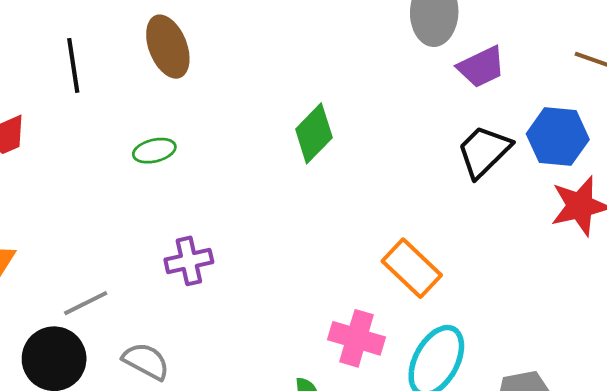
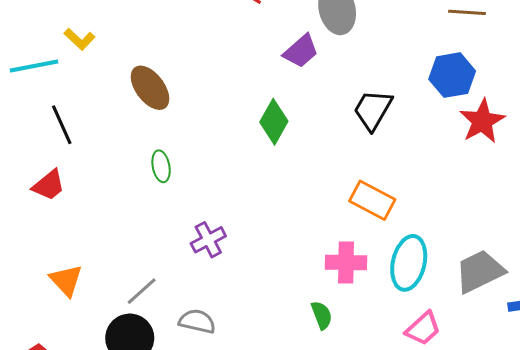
black line: (73, 65) -> (62, 125), moved
purple trapezoid: (481, 67) -> (301, 51), moved
green ellipse: (154, 151) -> (161, 166), turned -72
black trapezoid: (484, 151) -> (373, 110), moved

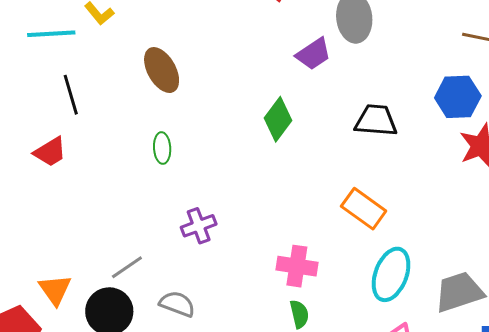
black trapezoid: (373, 110) -> (376, 121), turned 57
pink cross: (346, 262) -> (297, 266), moved
orange triangle: (66, 280) -> (55, 290), moved

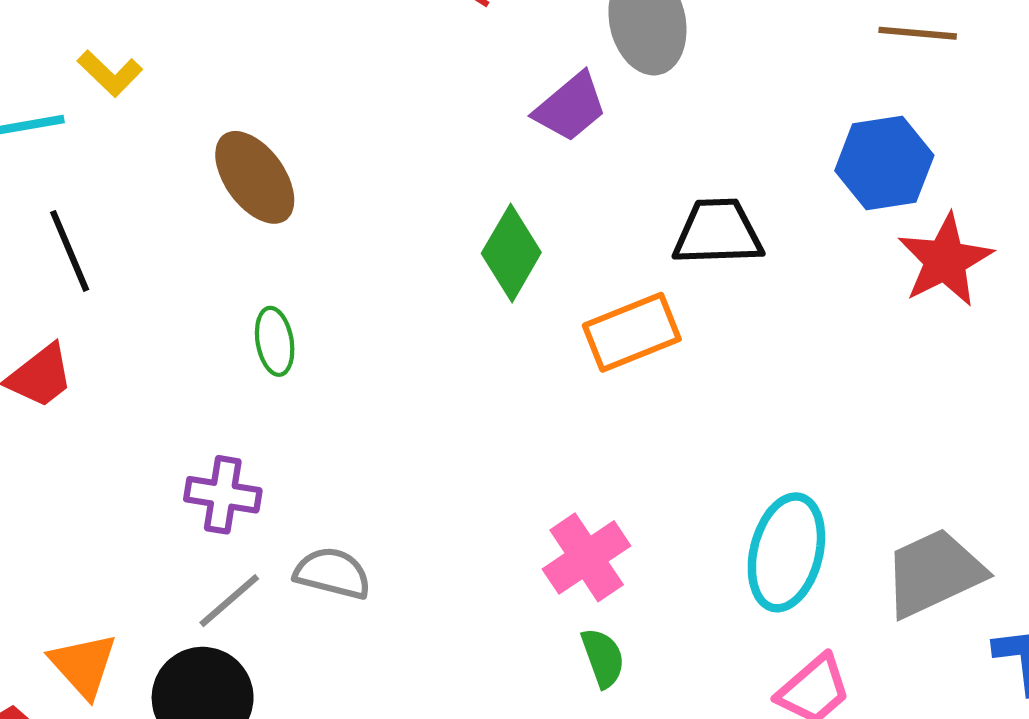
orange rectangle: (364, 209) -> (632, 332), moved, turned -51
purple cross: (199, 226) -> (223, 495), moved, turned 36
pink cross: (297, 266) -> (587, 557), turned -36
gray semicircle: (177, 304) -> (333, 573), moved

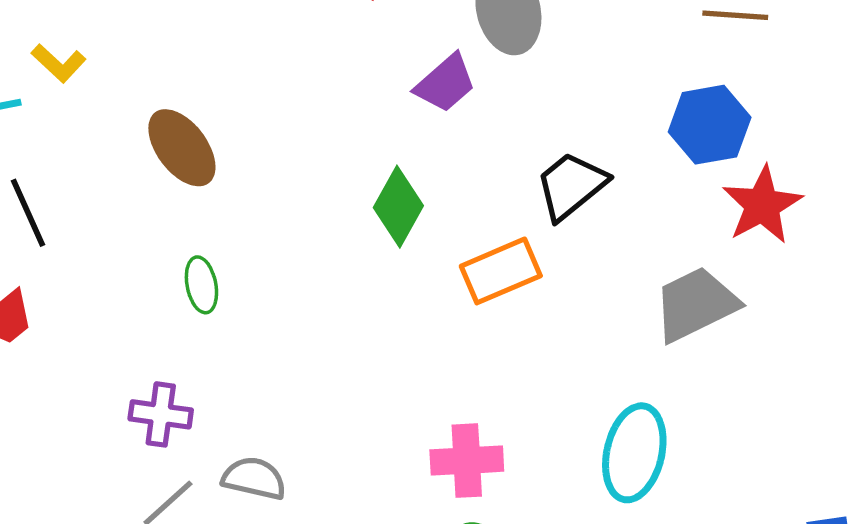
black trapezoid: (718, 232) -> (571, 186), turned -36
pink cross: (587, 557) -> (467, 461), turned 32
gray trapezoid: (934, 573) -> (696, 304), moved

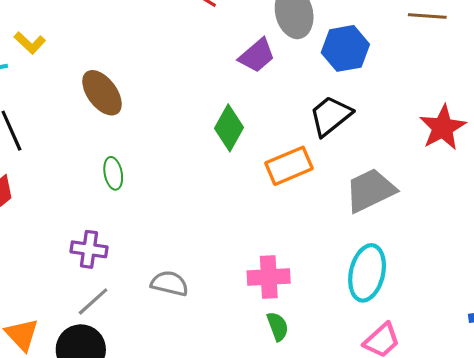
blue hexagon: (710, 125) -> (345, 48), moved
gray trapezoid: (696, 304) -> (370, 190), moved
gray semicircle: (254, 478) -> (170, 283), moved

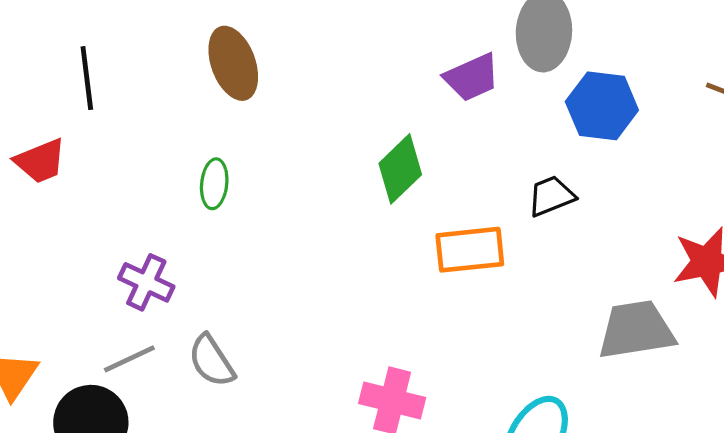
black trapezoid: (331, 116) -> (551, 196), size x0.7
gray trapezoid: (370, 190) -> (636, 330), moved
gray semicircle: (170, 283) -> (211, 361), moved, turned -153

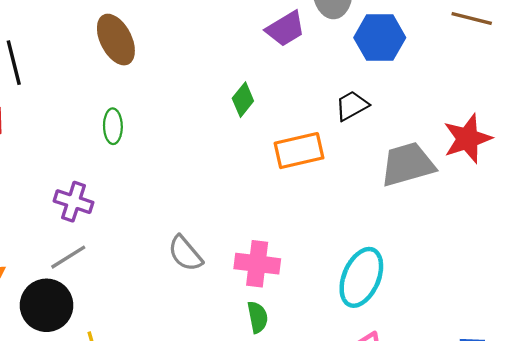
green diamond: (400, 169) -> (243, 100), size x0.7
gray trapezoid: (636, 330) -> (408, 164), moved
gray semicircle: (211, 361) -> (185, 253), moved

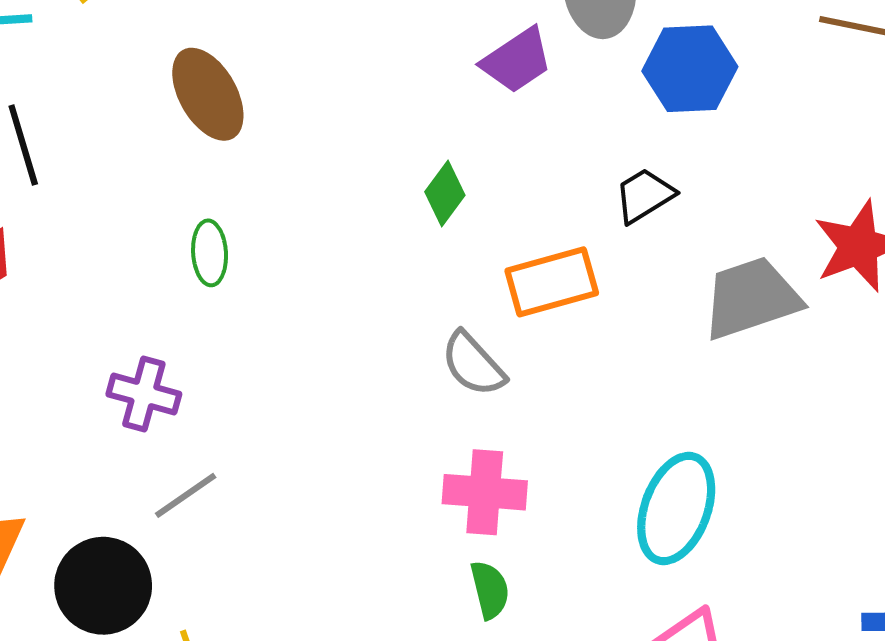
gray semicircle: (185, 253) -> (473, 364), moved
gray line: (68, 257) -> (186, 495), moved

